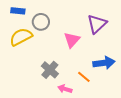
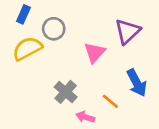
blue rectangle: (18, 11) -> (23, 14), turned -72
blue arrow: (104, 63) -> (137, 83), turned 70

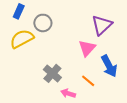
pink triangle: (95, 52) -> (87, 48), moved

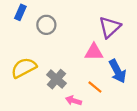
yellow semicircle: (22, 39) -> (24, 68), moved
pink triangle: (87, 48) -> (94, 52), turned 48

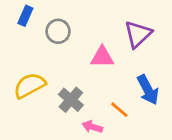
pink triangle: (94, 52) -> (102, 57), moved

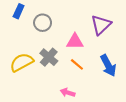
gray cross: (71, 100) -> (49, 57), moved
orange line: (119, 110) -> (77, 64), moved

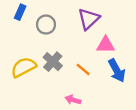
purple triangle: (101, 25) -> (89, 19), moved
pink triangle: (75, 41) -> (106, 45), moved

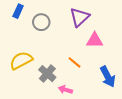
gray cross: (53, 62) -> (47, 74), moved
blue arrow: (117, 71) -> (108, 77), moved

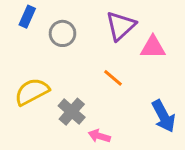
pink triangle: (95, 40) -> (153, 47), moved
orange line: (75, 62) -> (113, 78), moved

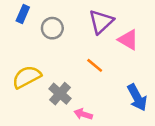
pink triangle: (153, 47) -> (128, 40), turned 30

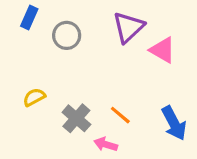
orange line: (95, 65) -> (120, 115), moved
yellow semicircle: (27, 77) -> (34, 97), size x0.6

